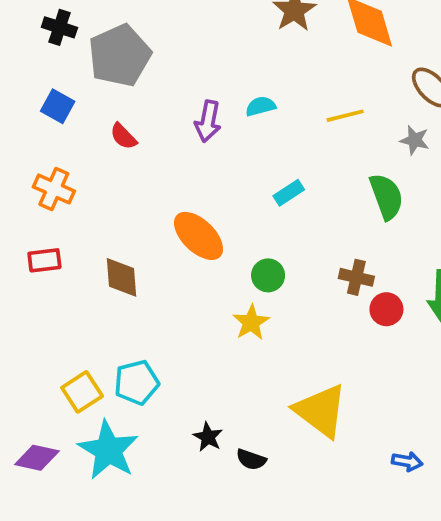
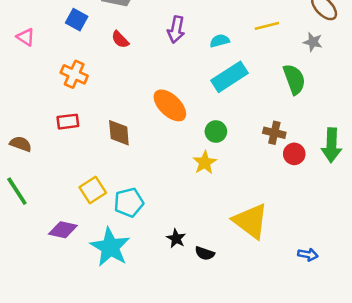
cyan semicircle: (261, 106) -> (220, 41), moved
cyan rectangle: (289, 193) -> (230, 77), size x1.8
yellow square: (82, 392) -> (93, 190), moved
purple diamond: (37, 458) -> (63, 230), moved

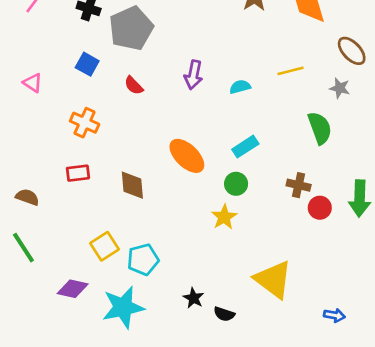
cyan rectangle: (230, 77) -> (245, 147), moved, size x0.7
cyan star: (110, 247) -> (123, 307), turned 30

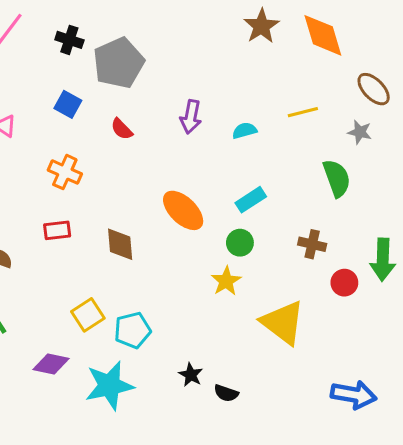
red circle: (320, 208) -> (344, 283), moved
yellow triangle: (273, 279) -> (283, 323), moved
blue arrow: (334, 315) -> (354, 395), size x1.8

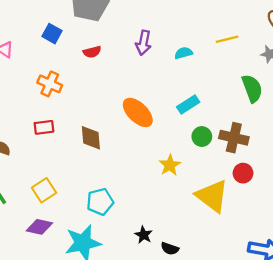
red semicircle: (122, 129) -> (92, 52), turned -60
green circle: (240, 243) -> (202, 137), moved
brown cross: (312, 244) -> (234, 138), size x1.4
red circle: (344, 283) -> (243, 173), moved
yellow square: (88, 315) -> (44, 190), moved

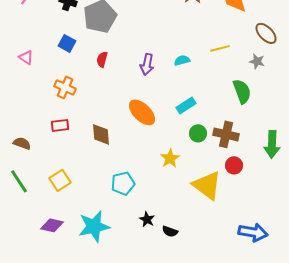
purple arrow: (144, 43) -> (147, 64), moved
red semicircle: (92, 52) -> (102, 59), turned 119
cyan pentagon: (100, 202) -> (123, 183), moved
purple diamond: (39, 227) -> (52, 225), moved

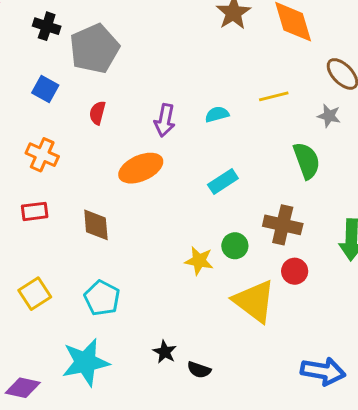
orange ellipse: (142, 112) -> (141, 168), moved, turned -68
green circle: (198, 133) -> (235, 246), moved
yellow star: (170, 158) -> (199, 261), turned -30
cyan pentagon: (123, 183) -> (102, 298), moved, turned -30
purple diamond: (52, 225) -> (23, 388), moved

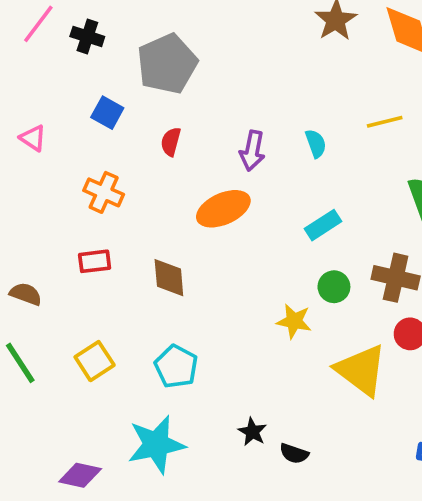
black cross: (47, 26) -> (87, 36), moved
cyan semicircle: (217, 114) -> (316, 143), turned 85
green circle: (235, 246) -> (334, 287), moved

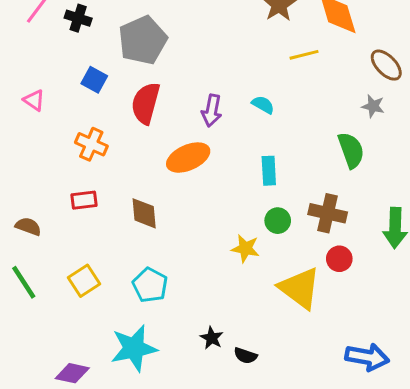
yellow line: (385, 122) -> (304, 55), moved
red semicircle: (171, 142) -> (146, 103), size x1.8
cyan semicircle: (316, 143) -> (263, 105), turned -40
cyan rectangle: (323, 225) -> (269, 171), turned -60

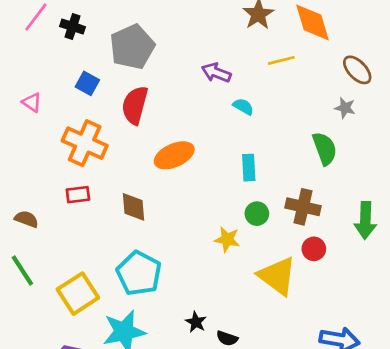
purple arrow: (212, 111) -> (216, 73), moved, turned 100
orange cross: (91, 144) -> (85, 143), size x1.5
yellow square: (84, 281) -> (78, 294), moved, size x1.4
cyan pentagon: (150, 285) -> (139, 273), size x1.4

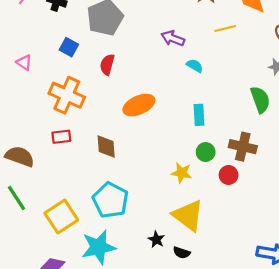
red semicircle: (135, 105) -> (107, 65), size x0.7
brown semicircle: (26, 219) -> (20, 156), size x1.5
red circle: (314, 249) -> (229, 175), moved
yellow triangle: (277, 276) -> (188, 215), moved

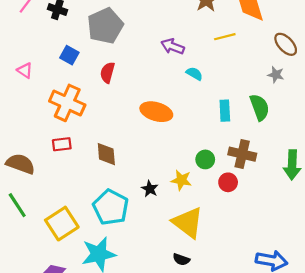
orange ellipse: (139, 105) -> (156, 112), moved, turned 40
cyan rectangle: (199, 115) -> (225, 111), moved
black star: (156, 239) -> (150, 189), moved

